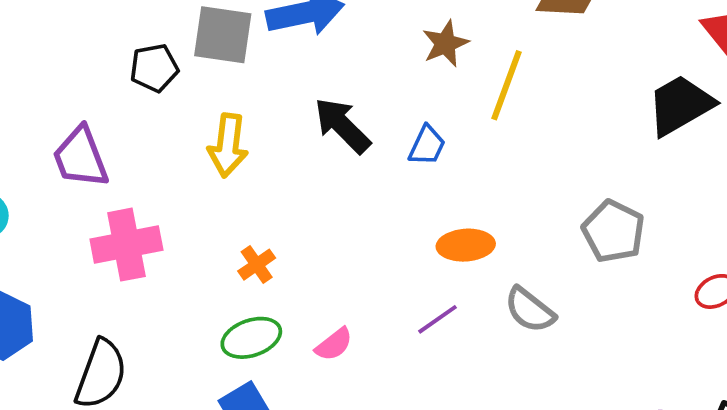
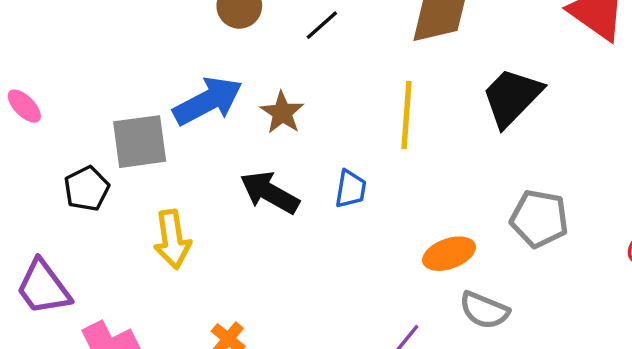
brown star: (445, 44) -> (282, 113), moved
black trapezoid: (680, 105) -> (512, 97), moved
orange ellipse: (466, 245) -> (449, 254), moved

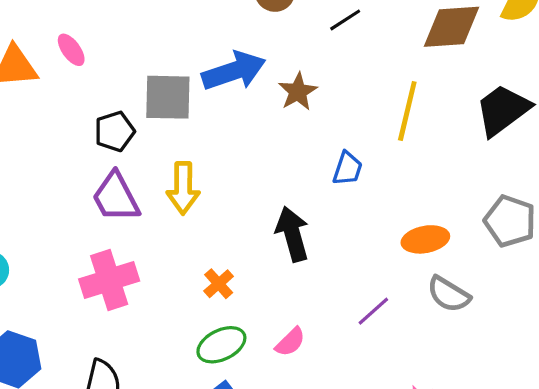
black arrow: (270, 193) -> (292, 234), moved, turned 36
purple trapezoid: (43, 287) -> (116, 197), moved

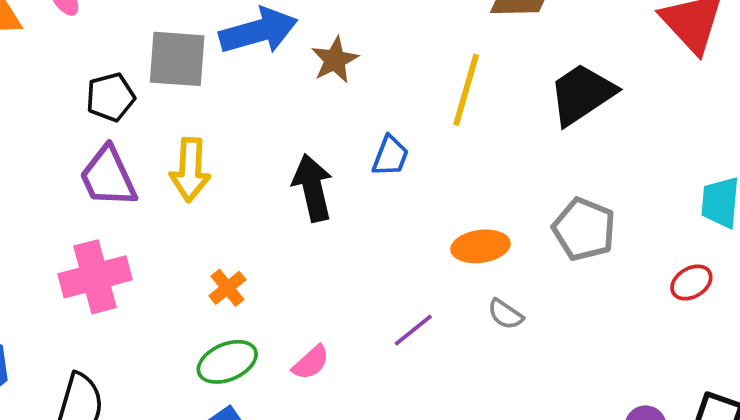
black arrow: (292, 234) -> (313, 188), moved
gray semicircle: (449, 294) -> (505, 314), size x0.7

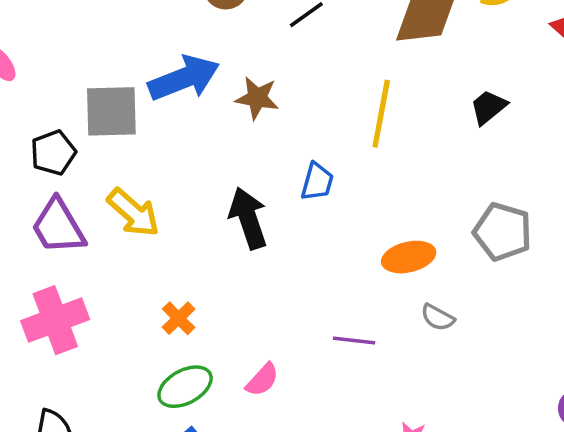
brown star: (335, 60) -> (257, 98), turned -30
black trapezoid: (582, 94) -> (488, 107), size x0.6
yellow arrow: (190, 170) -> (133, 213), turned -46
purple line: (413, 330) -> (354, 340), turned 51

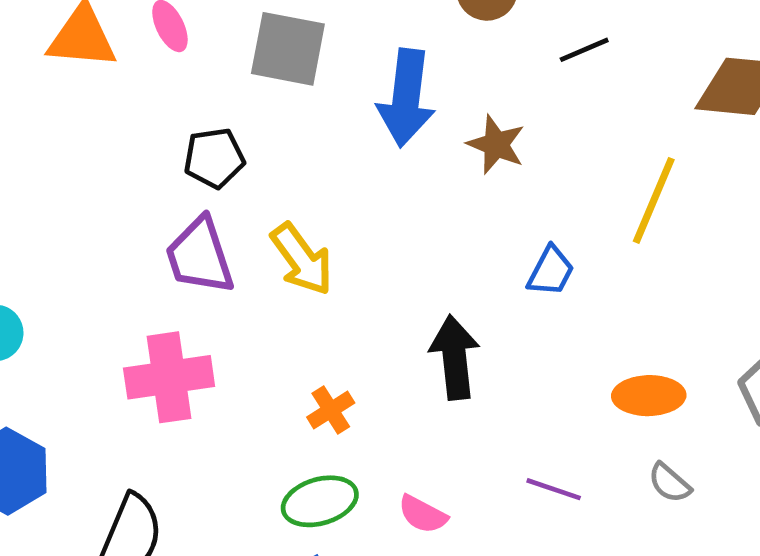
blue arrow: (184, 78) -> (406, 98), turned 106
gray square: (111, 111) -> (288, 49), moved
black arrow: (248, 218) -> (455, 357), moved
pink semicircle: (262, 380) -> (423, 514), turned 63

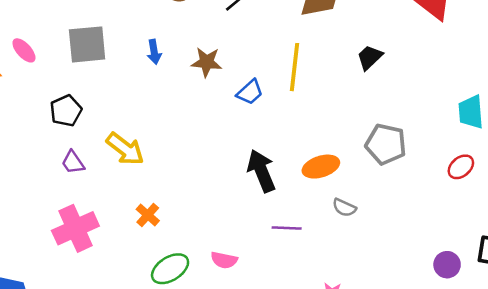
blue arrow: (406, 98) -> (154, 52), size x0.5
purple trapezoid: (200, 256) -> (73, 162), size x0.6
blue trapezoid: (551, 271) -> (250, 92), moved, turned 36
black arrow: (455, 357) -> (261, 171), moved
orange cross: (331, 410) -> (148, 215), moved

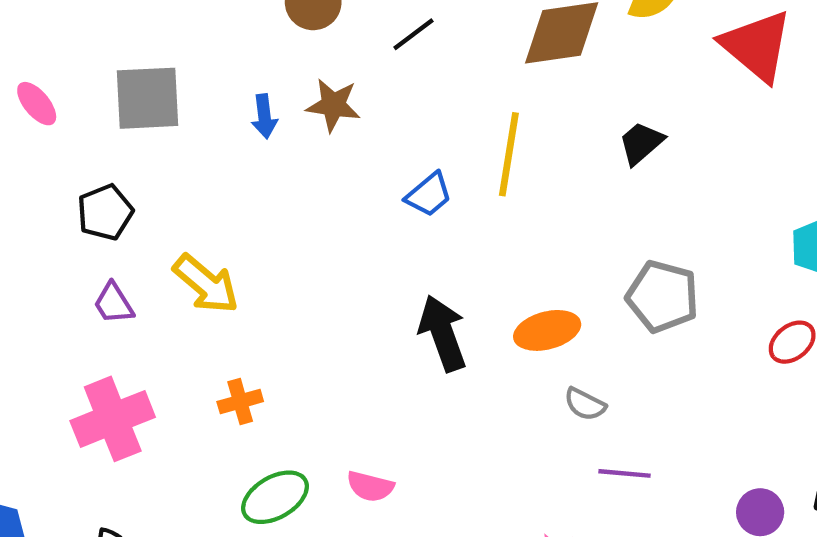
brown star: (207, 62) -> (333, 105), moved
orange cross: (148, 215) -> (240, 402), turned 30
purple line: (287, 228) -> (624, 473), moved

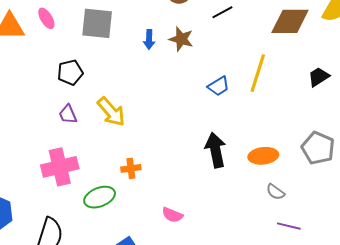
orange cross: (240, 402) -> (131, 168), moved
green ellipse: (275, 497) -> (100, 197), moved

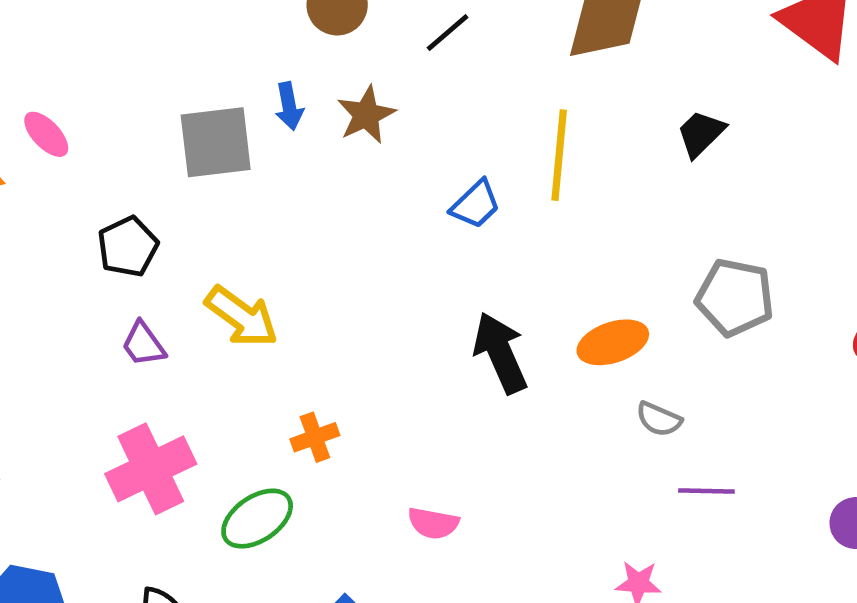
gray square: (97, 23) -> (216, 142), moved
blue arrow: (149, 39) -> (289, 106), moved
brown star: (181, 39) -> (366, 115), turned -30

